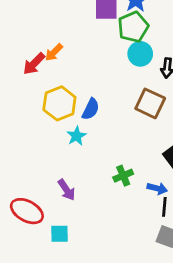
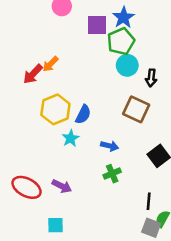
blue arrow: (157, 188) -> (110, 146), moved
purple arrow: (67, 190) -> (62, 186), turned -30
red ellipse: (27, 211) -> (27, 187), moved

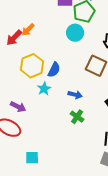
cyan circle: (127, 65) -> (75, 33), moved
green cross: (112, 174) -> (77, 117), turned -32
purple arrow: (62, 186) -> (18, 107), moved

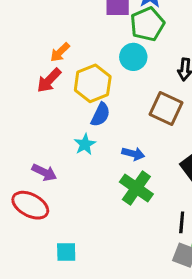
red arrow: (14, 38) -> (49, 80), moved
yellow hexagon: (32, 66) -> (93, 83), moved
green cross: (77, 117) -> (136, 188), size x1.5

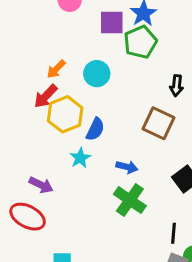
cyan circle: (133, 57) -> (97, 74), moved
yellow hexagon: (93, 83) -> (65, 114), moved

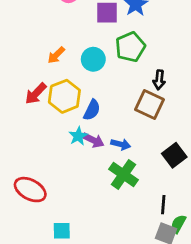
green pentagon: (140, 42) -> (130, 47), moved
black arrow: (177, 86) -> (159, 80), moved
red arrow: (46, 96) -> (36, 94), moved
purple arrow: (41, 185) -> (93, 140), moved

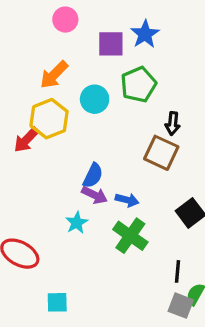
orange arrow: (56, 55) -> (54, 75), moved, size x1.4
yellow hexagon: (64, 96) -> (49, 119), moved
blue semicircle: (92, 110) -> (93, 176), moved
cyan star: (78, 136) -> (77, 223), moved

